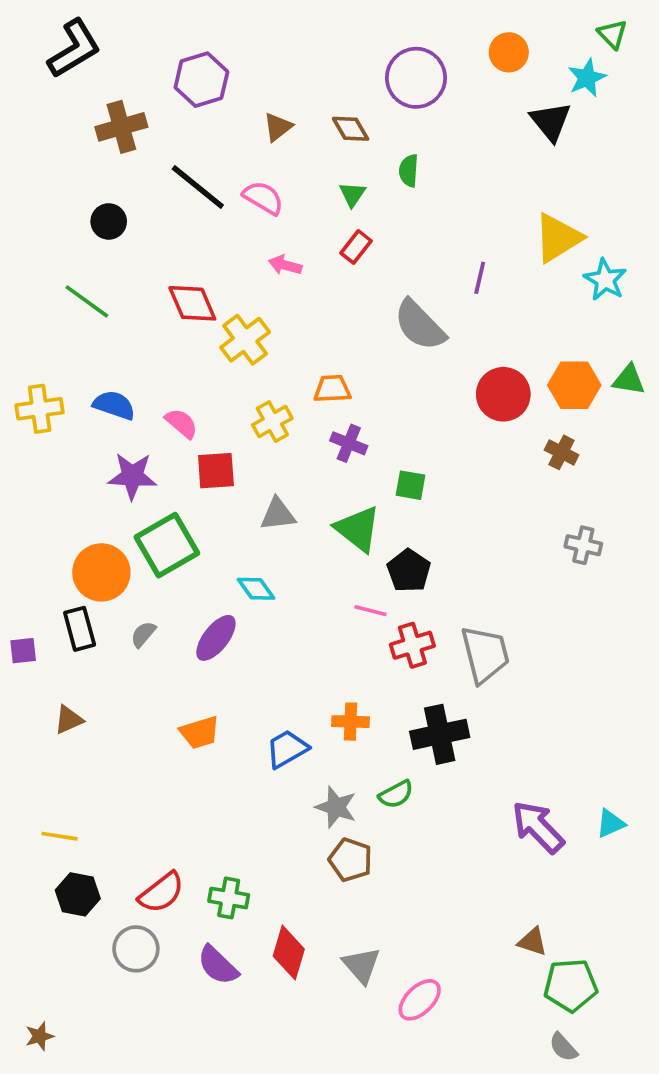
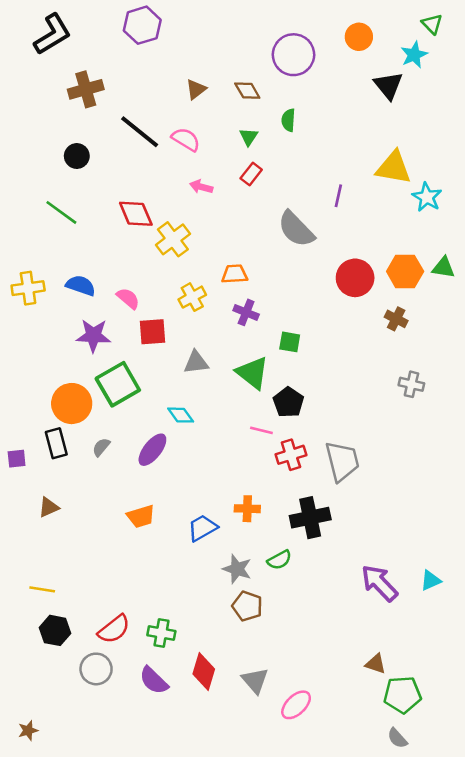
purple hexagon: (201, 80) -> (142, 25), moved
yellow triangle: (558, 238) -> (394, 168), turned 42

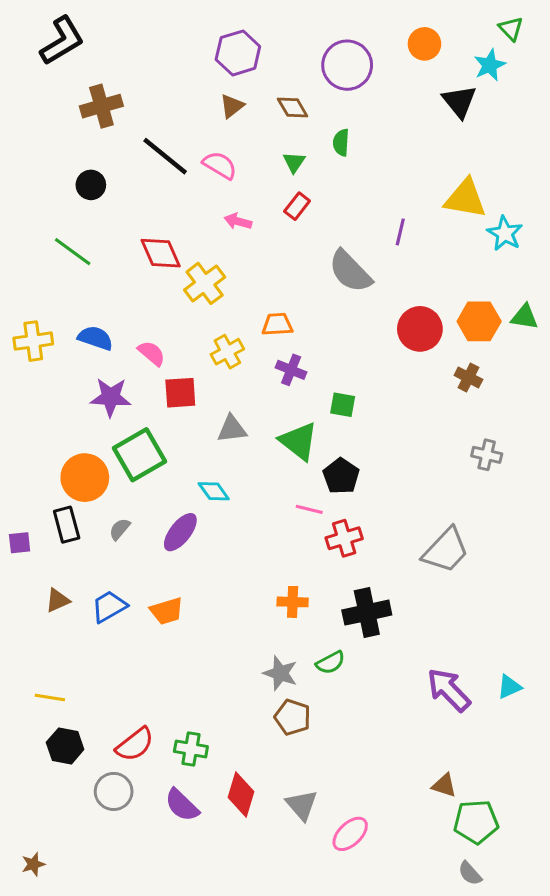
purple hexagon: (142, 25) -> (238, 53), moved
gray trapezoid: (342, 461) -> (446, 550), moved, turned 57
blue trapezoid: (202, 528) -> (109, 606), moved

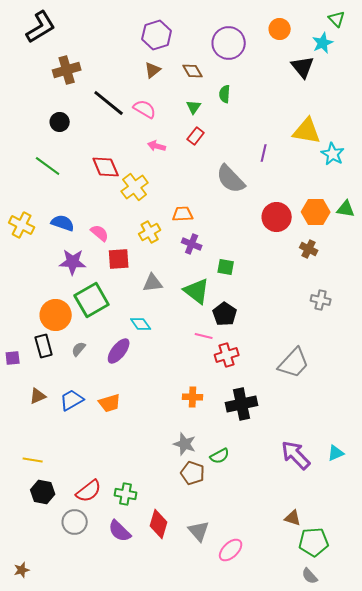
yellow cross: (33, 341) -> (22, 225), turned 35
green semicircle: (330, 663) -> (220, 456), moved

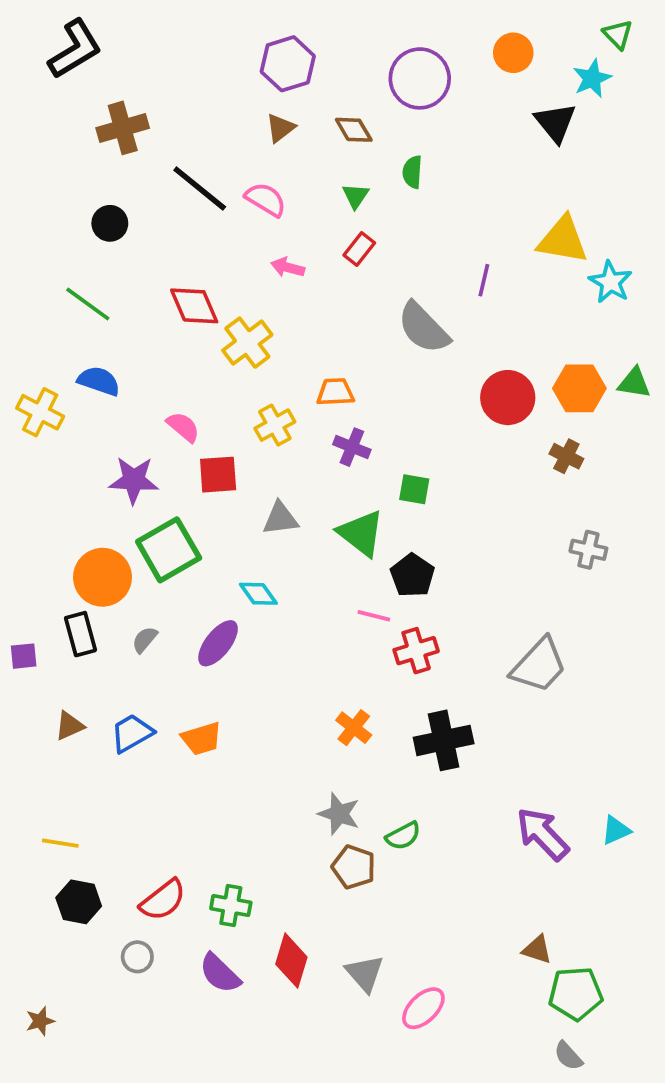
blue semicircle: (63, 223) -> (99, 381), moved
orange cross: (193, 397) -> (354, 728), turned 36
gray circle: (75, 522) -> (137, 957), size x0.7
brown star: (22, 570) -> (40, 1021), moved

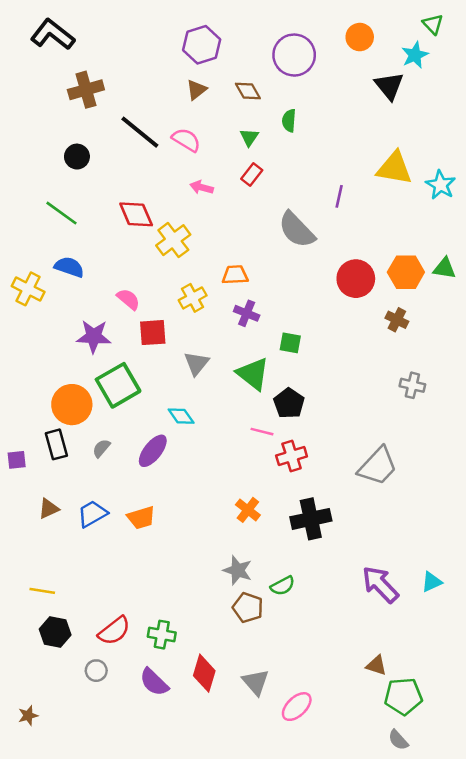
black L-shape: (75, 49) -> (53, 34), turned -111
cyan star: (610, 282) -> (441, 185), moved
gray triangle: (280, 519) -> (196, 363), turned -44

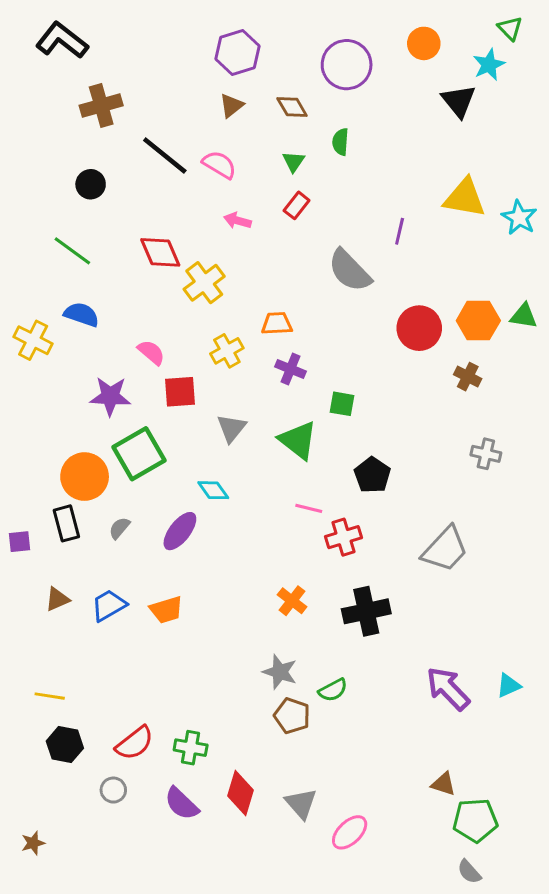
black pentagon: (289, 403) -> (372, 475), moved

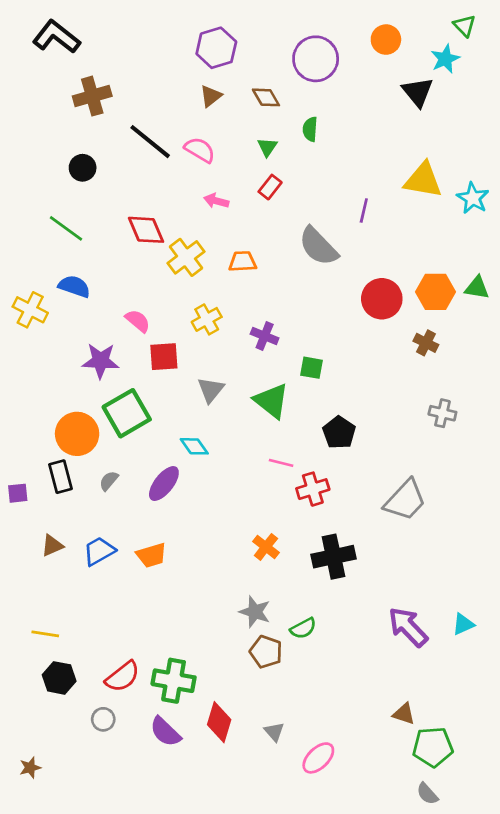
orange trapezoid: (277, 324) -> (243, 262), moved
green cross: (191, 748) -> (174, 681), size x1.4
gray triangle: (301, 804) -> (274, 732), size x0.7

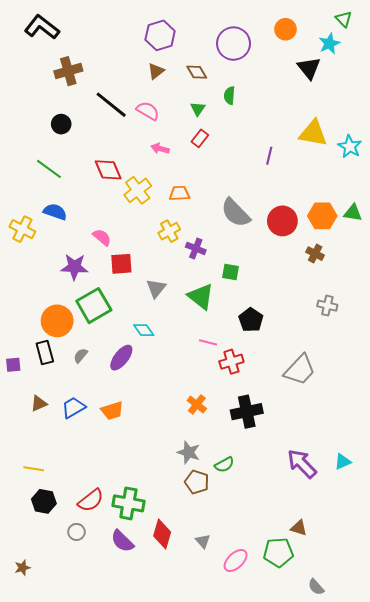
gray semicircle: (318, 246) -> (236, 213), moved
yellow cross: (207, 319) -> (169, 231), moved
green pentagon: (433, 747) -> (278, 552), moved

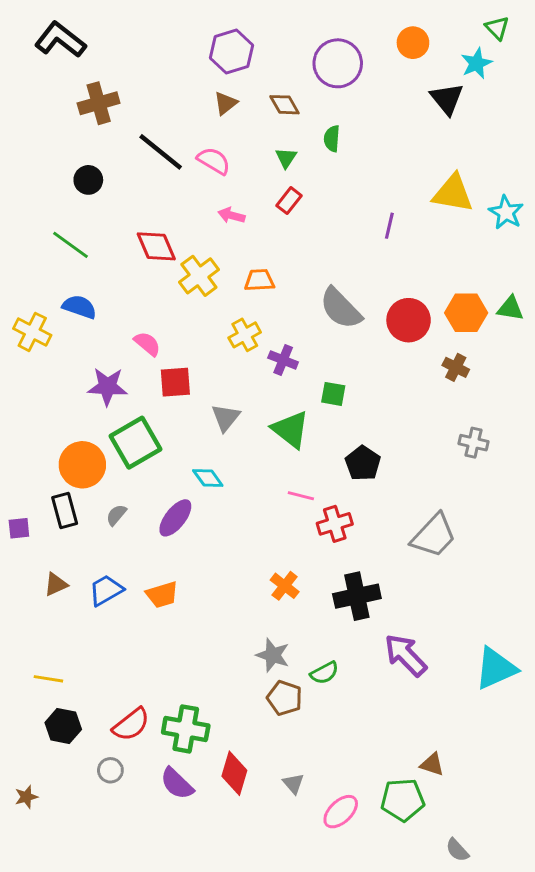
cyan triangle: (343, 462) -> (496, 668), size x1.8
purple arrow: (302, 464) -> (406, 655), moved
brown star: (22, 568) -> (26, 797), moved

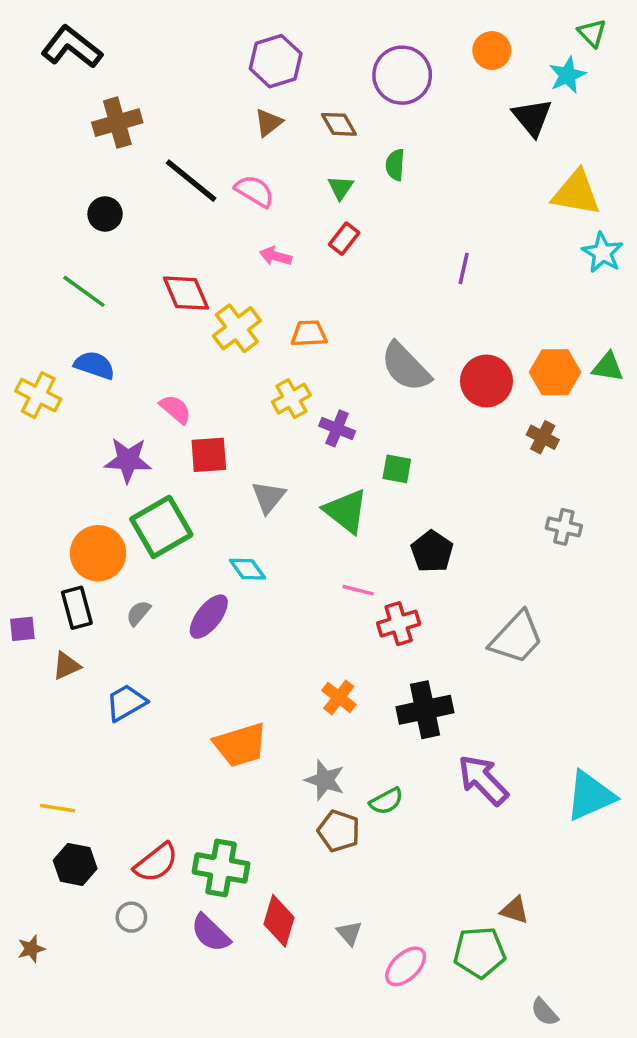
yellow triangle: (453, 193) -> (576, 193), moved
brown triangle: (56, 584) -> (66, 666), moved
orange trapezoid: (162, 595) -> (240, 745), moved, size x1.4

